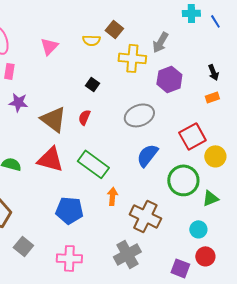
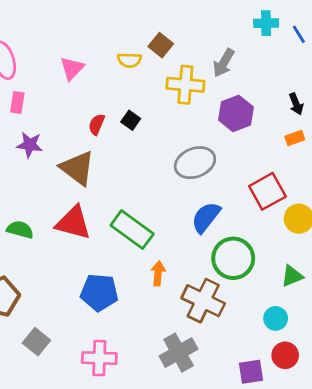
red semicircle: (84, 117) -> (97, 124), moved
green circle: (183, 180) -> (233, 258), moved
purple square: (180, 268) -> (251, 372), turned -30

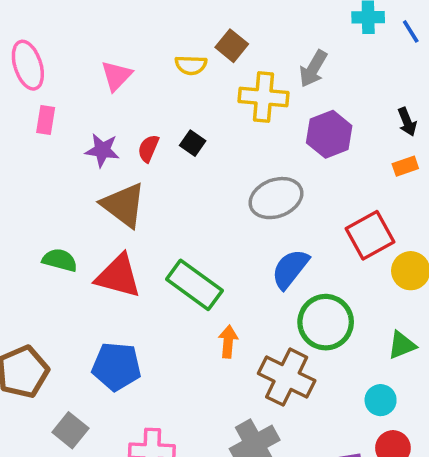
purple star: (30, 145) -> (102, 150), moved
green semicircle: (20, 230) -> (60, 260), moved
blue pentagon: (99, 292) -> (116, 366), moved

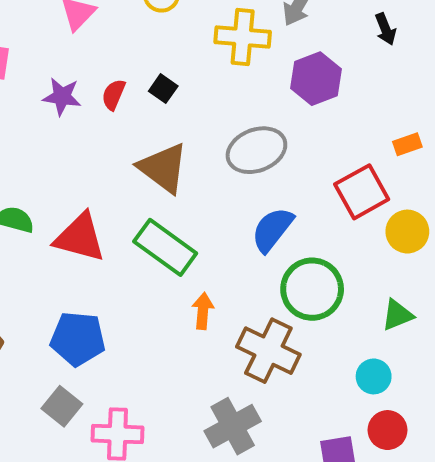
black arrow: (407, 122) -> (386, 29), moved
orange rectangle: (405, 166) -> (407, 144), moved
brown triangle: (124, 205) -> (163, 168), moved
gray square: (70, 430) -> (62, 406), moved

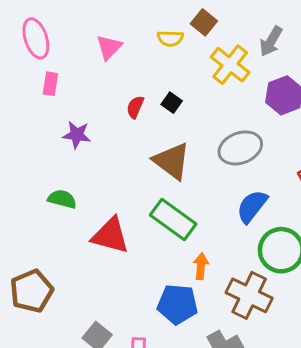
yellow cross: (243, 37) -> (230, 65), turned 33
purple star: (62, 97) -> (77, 135), moved
red triangle: (80, 237) -> (110, 236), moved
blue pentagon: (78, 339) -> (178, 304), moved

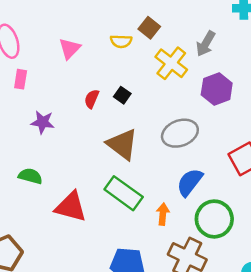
orange arrow: (201, 266) -> (163, 214), moved

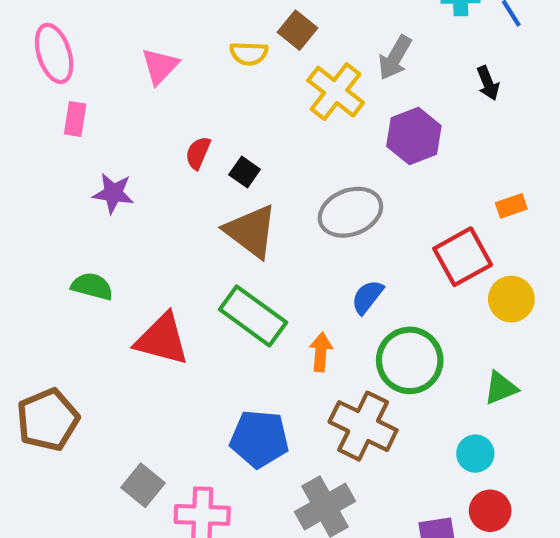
black square: (122, 95) -> (245, 172), moved
blue semicircle: (190, 182) -> (367, 297), size x0.7

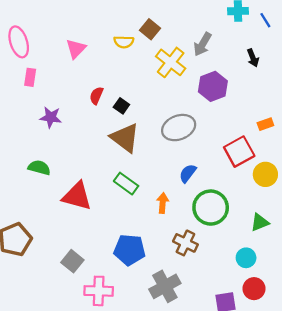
green rectangle: (253, 316) -> (126, 184), size x0.7
brown cross: (363, 426) -> (185, 243), size x0.7
gray square: (143, 485) -> (72, 261), moved

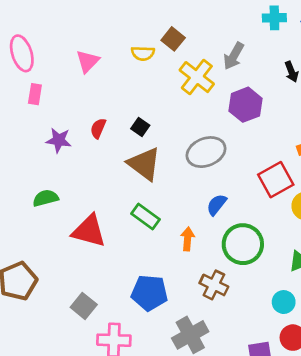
red semicircle: (96, 96) -> (98, 128), moved
green semicircle: (39, 168) -> (45, 198), turned -30

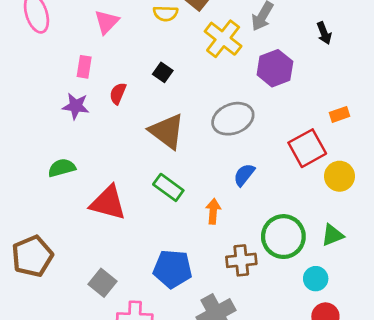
pink rectangle: (35, 94) -> (84, 67), moved
black square: (140, 127) -> (163, 72), moved
green circle: (243, 244) -> (283, 237), moved
brown cross: (214, 285) -> (241, 260), turned -32

